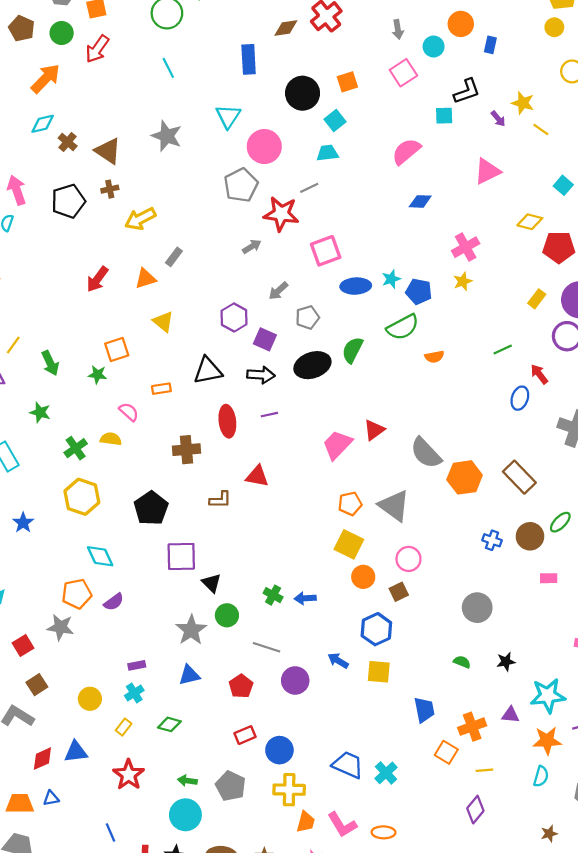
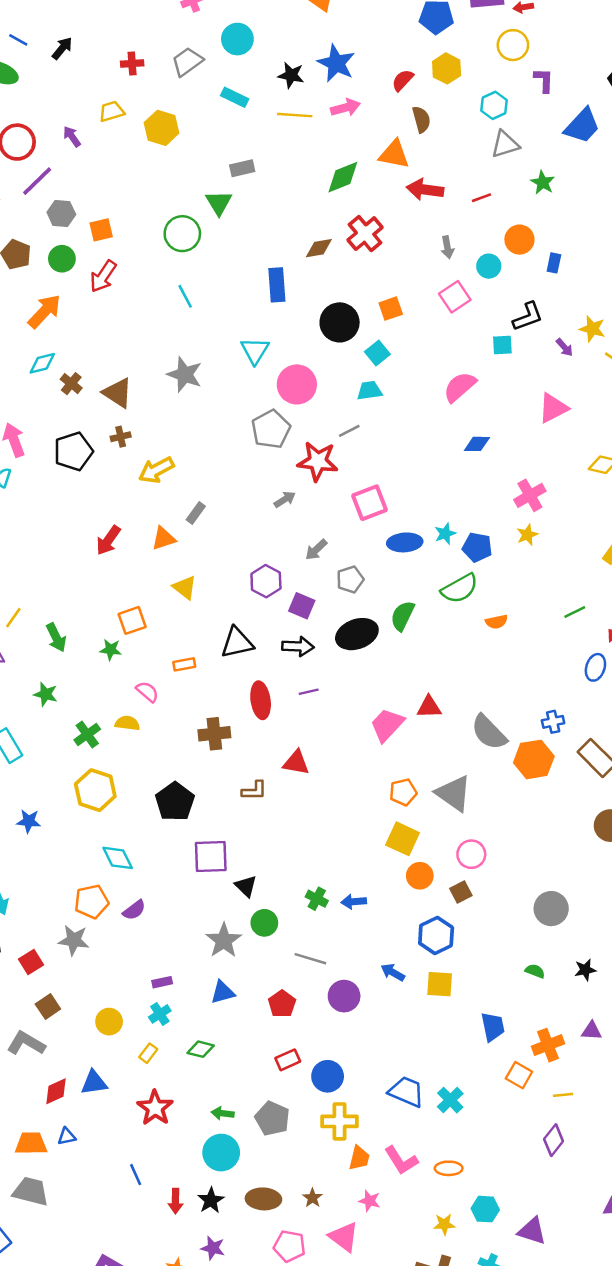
red triangle: (374, 430) -> (429, 707), turned 35
blue star: (23, 523) -> (29, 821), turned -30
blue cross: (492, 540) -> (553, 722), moved, turned -30

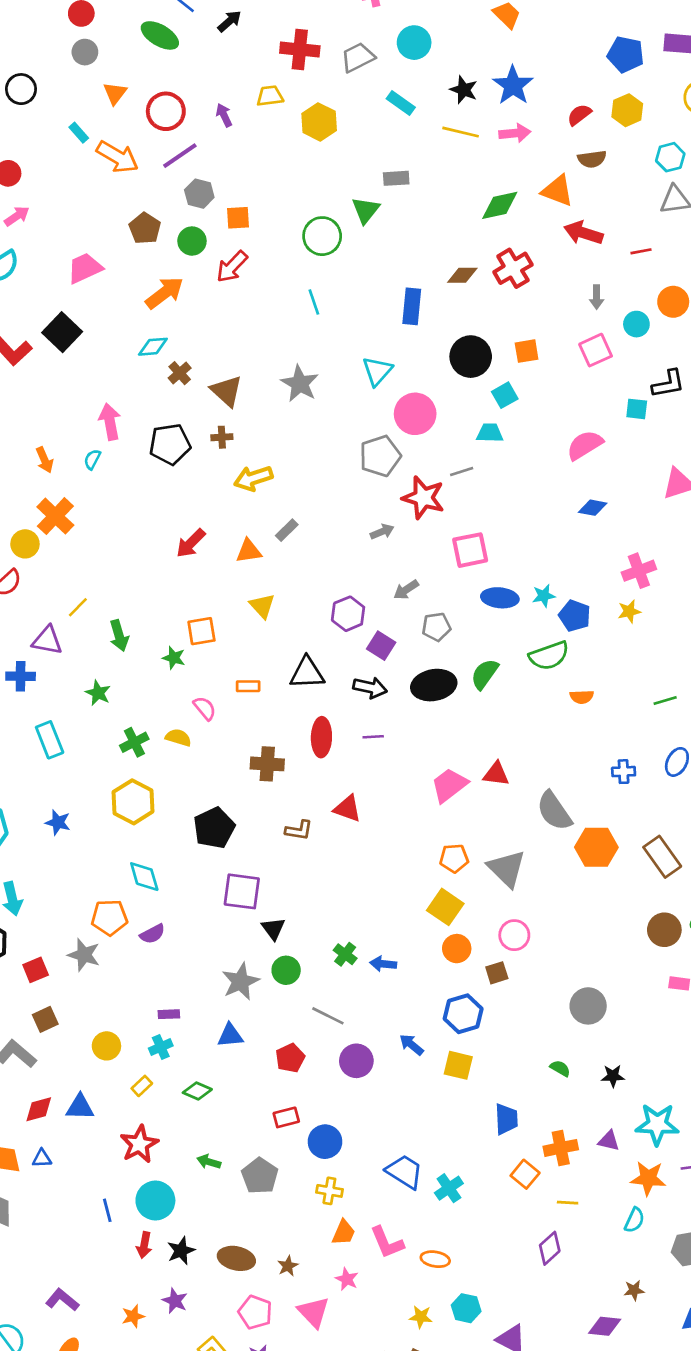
red cross: (132, 63) -> (300, 50), size x1.6
brown semicircle: (421, 119) -> (592, 159), turned 88
blue cross: (553, 722) -> (624, 772), moved
yellow cross: (339, 1121) -> (329, 1191), size x0.7
cyan circle: (221, 1153) -> (155, 1201), moved

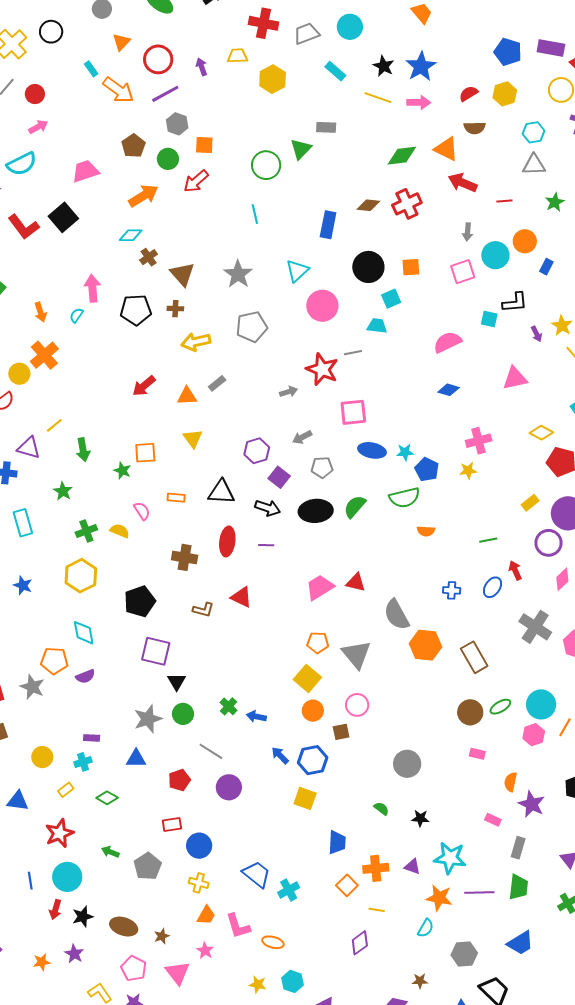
cyan circle: (636, 324) -> (495, 255), size x1.4
gray pentagon: (380, 456) -> (252, 327), moved
blue arrow: (411, 1045) -> (280, 755), moved

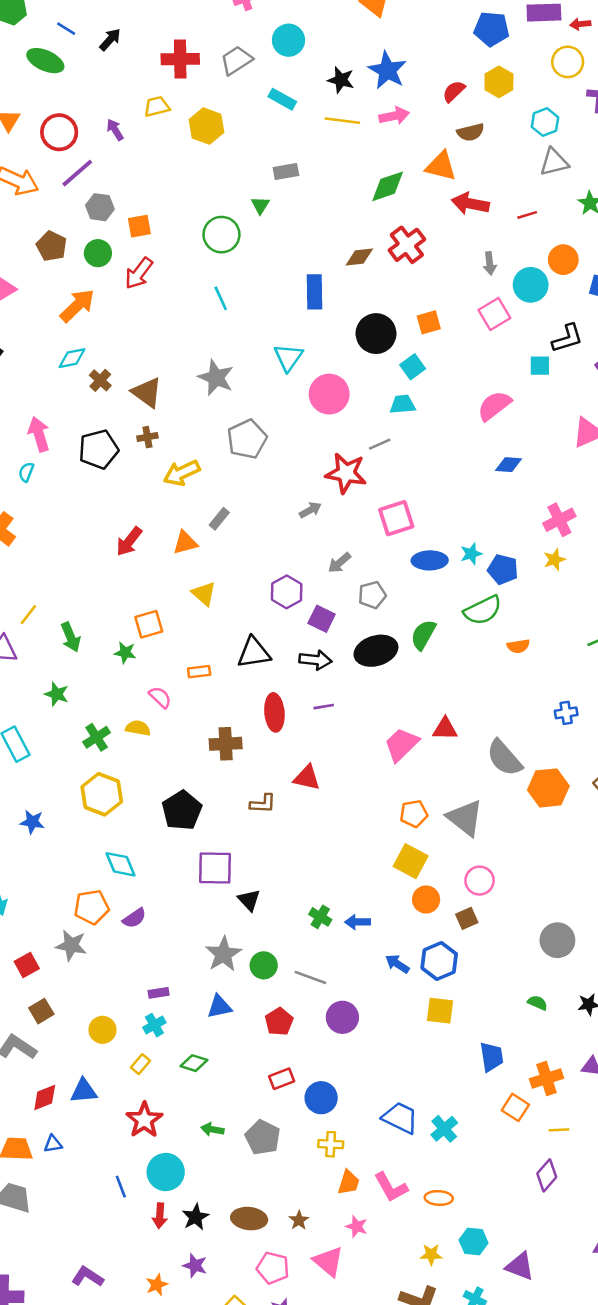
green triangle: (301, 149) -> (260, 205), size x0.7
green circle: (183, 714) -> (264, 965), moved

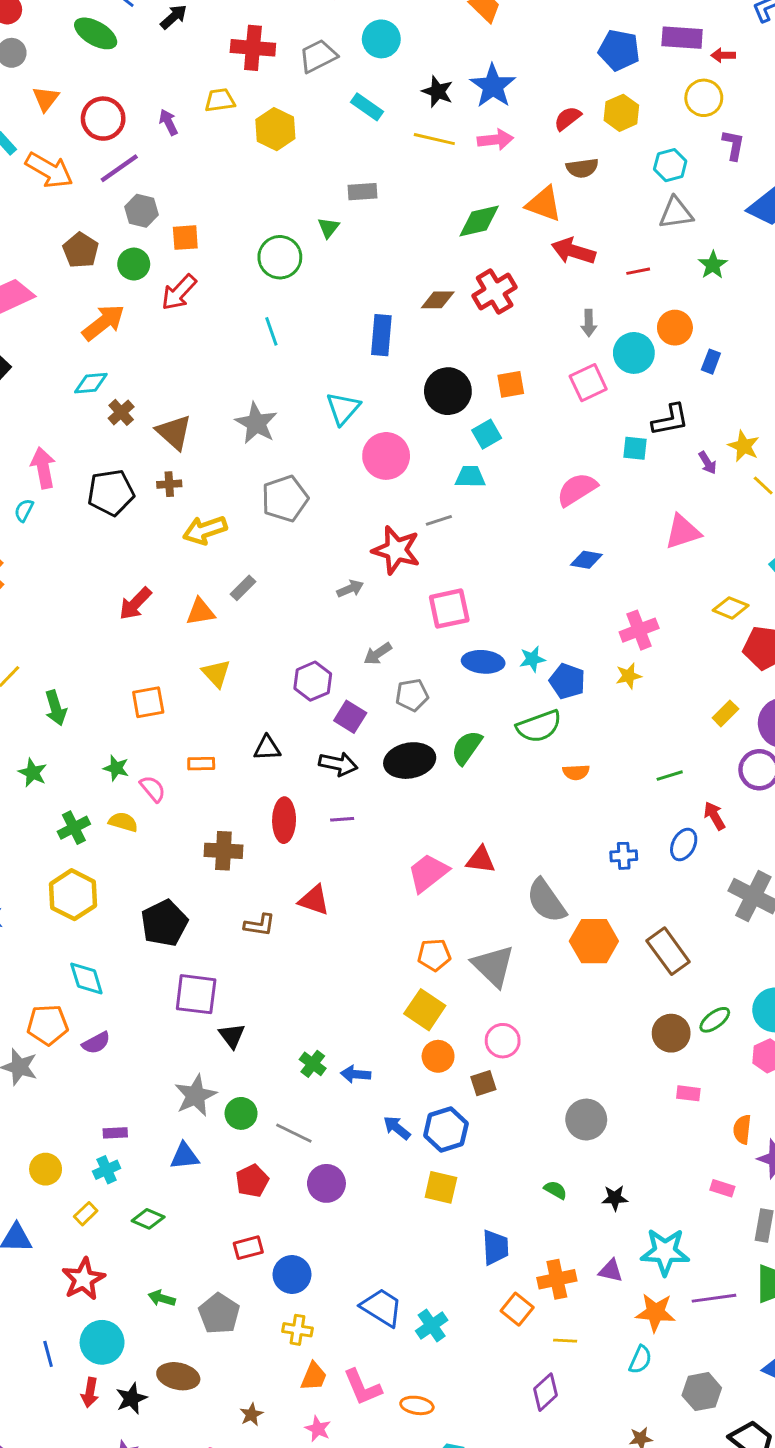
green star: (125, 653) -> (116, 768), moved
black triangle: (254, 653) -> (267, 748), size x0.7
brown ellipse: (249, 1219) -> (178, 1376), moved

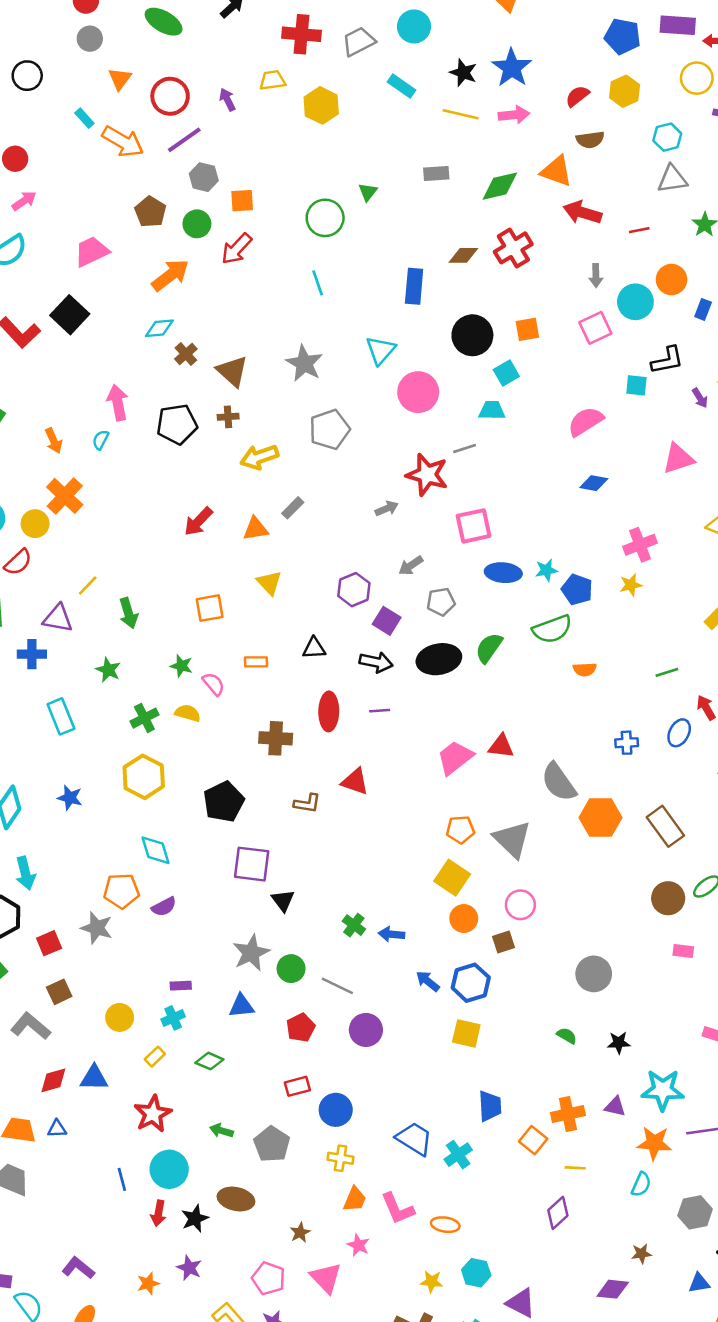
gray rectangle: (363, 192) -> (436, 173), moved
blue trapezoid: (495, 1247) -> (490, 1106), moved

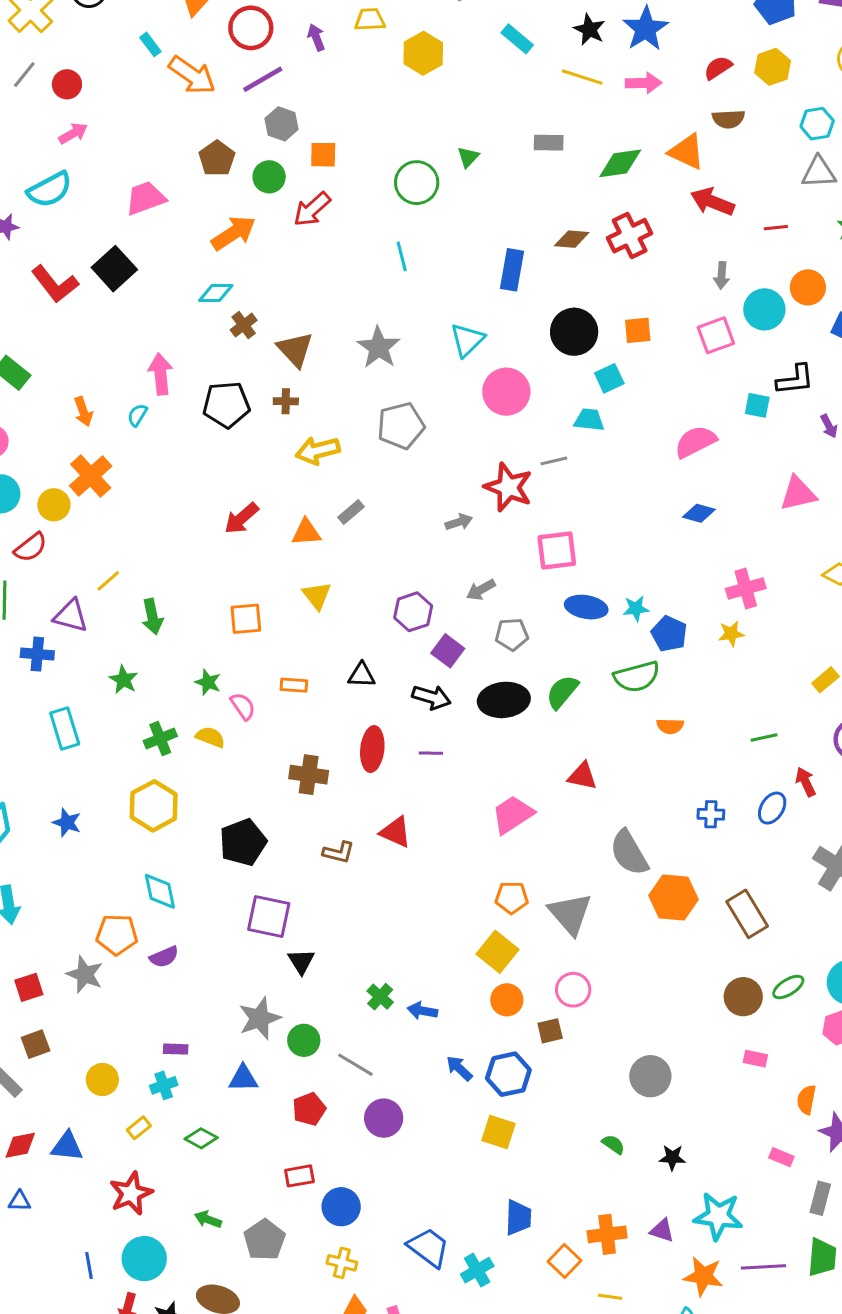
red triangle: (501, 746) -> (582, 776), moved

